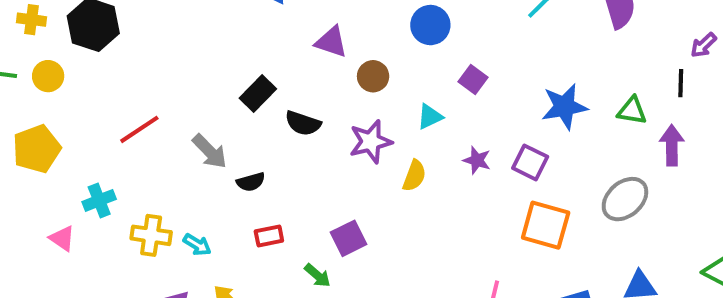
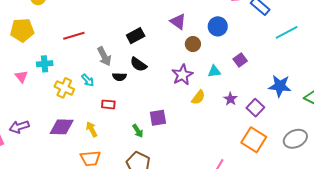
blue circle: (430, 25) -> (218, 26), moved
black semicircle: (303, 123) -> (138, 64), moved
purple star: (371, 142) -> (182, 75), turned -30
red rectangle: (269, 236) -> (108, 104), moved
cyan arrow: (197, 245) -> (88, 80), moved

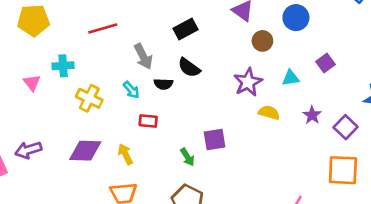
cyan arrow: (88, 80) -> (131, 90), moved
yellow semicircle: (198, 97) -> (269, 113), turned -112
orange square: (254, 140) -> (343, 170), turned -30

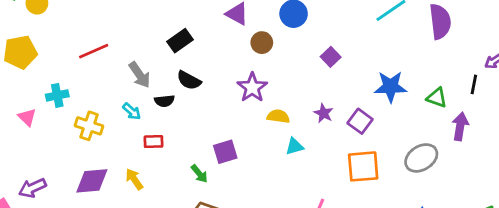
cyan triangle: (291, 78) -> (295, 146), moved

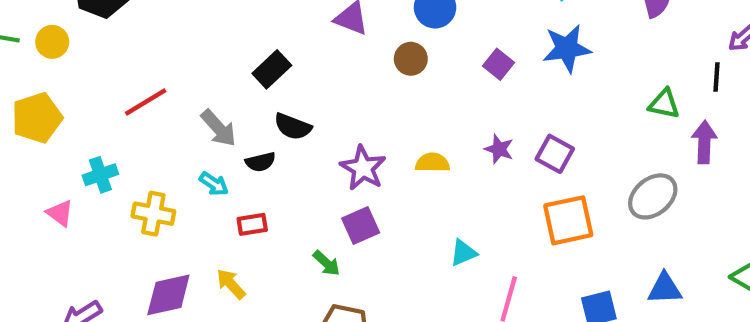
brown circle: (262, 43) -> (411, 59), moved
purple star: (252, 87) -> (363, 168), moved
blue star: (391, 87) -> (567, 48), moved
cyan triangle: (295, 146) -> (463, 253), moved

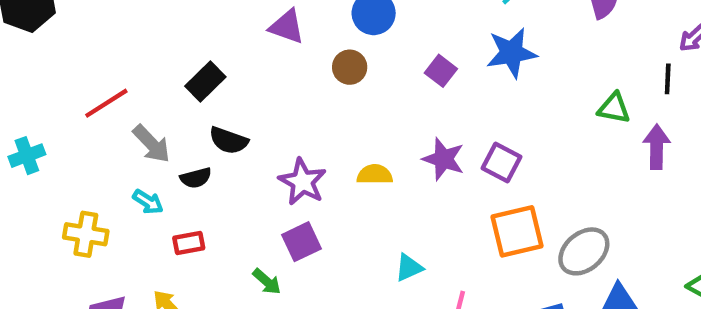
red line: (146, 102) -> (106, 103), moved
purple star: (499, 149) -> (443, 159), size x1.4
cyan cross: (100, 175) -> (27, 156), moved
gray ellipse: (653, 196) -> (584, 251), moved

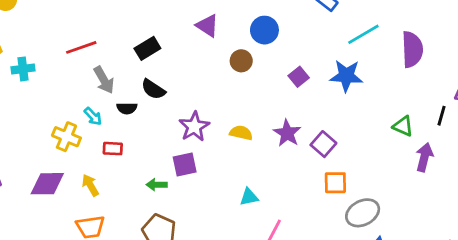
orange square: (517, 231) -> (335, 183), moved, size x0.7
yellow cross: (86, 234) -> (66, 137), moved
green arrow: (267, 282) -> (157, 185), turned 126

